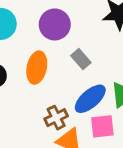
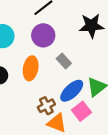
pink square: (102, 126) -> (82, 111), turned -30

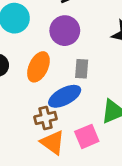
gray rectangle: (64, 61) -> (82, 69), turned 32
blue ellipse: (72, 91) -> (65, 96), moved

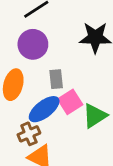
pink square: (87, 136) -> (70, 102), moved

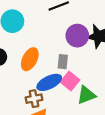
purple circle: (33, 44) -> (77, 36), moved
pink square: (70, 102) -> (70, 81), turned -30

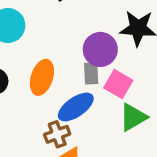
purple circle: (77, 36) -> (100, 49), moved
pink square: (70, 81) -> (118, 84), moved

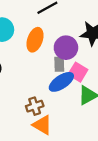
orange ellipse: (42, 77) -> (35, 40), moved
blue ellipse: (76, 107) -> (61, 82), moved

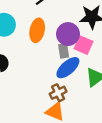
pink square: (78, 72) -> (83, 45), moved
brown cross: (35, 106) -> (58, 93), moved

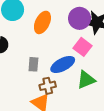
purple circle: (68, 34) -> (80, 18), moved
gray rectangle: (64, 51) -> (33, 64), moved

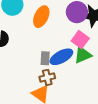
gray rectangle: (33, 64) -> (45, 58), moved
green triangle: (86, 80) -> (83, 55), moved

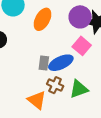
green triangle: (83, 55) -> (79, 89), moved
brown cross: (47, 77) -> (55, 85), moved, turned 35

